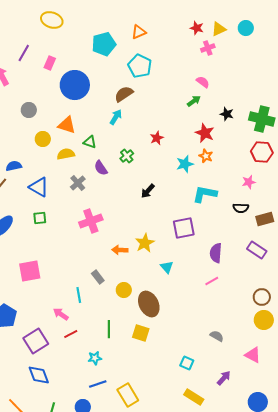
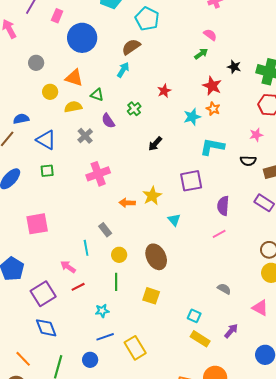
yellow circle: (124, 290) -> (119, 255), moved
yellow square: (141, 333) -> (151, 296), moved
yellow rectangle: (194, 397) -> (200, 339), moved

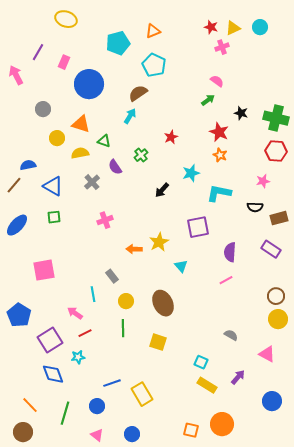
cyan star: (192, 117) -> (191, 173), moved
pink cross: (98, 174) -> (105, 220), size x0.7
cyan star: (102, 311) -> (78, 357), moved

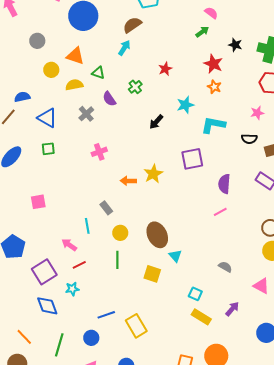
cyan triangle: (181, 266) -> (175, 256), moved
pink square: (44, 270) -> (38, 202), size x0.7

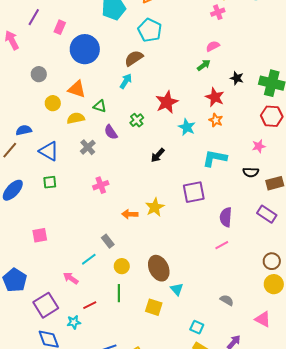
pink semicircle: (211, 13) -> (213, 46), turned -64
red star: (165, 69) -> (167, 102), size x1.6
cyan star: (185, 105) -> (187, 127), moved, turned -30
cyan line: (87, 226) -> (89, 259), turned 63
red line: (79, 265) -> (90, 305), moved

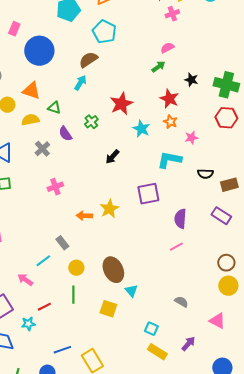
pink star: (259, 146) -> (191, 138), moved

